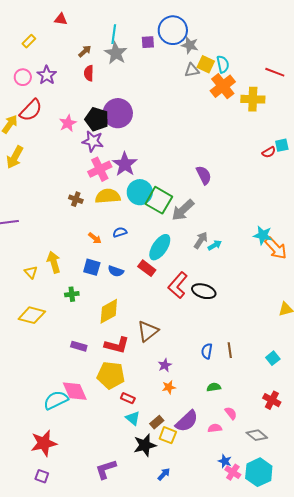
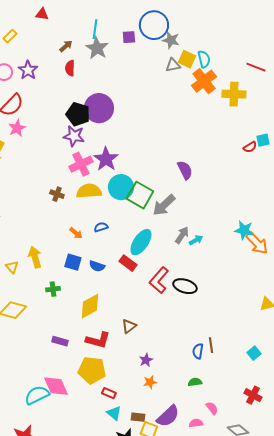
pink star: (68, 123) -> (17, 128), moved
brown triangle: (148, 331) -> (129, 326), size x0.7
blue semicircle: (207, 351) -> (198, 351), moved
brown rectangle: (157, 422) -> (138, 417), turned 48

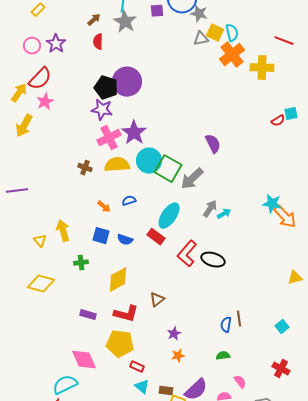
cyan semicircle: (37, 395) -> (65, 385), moved

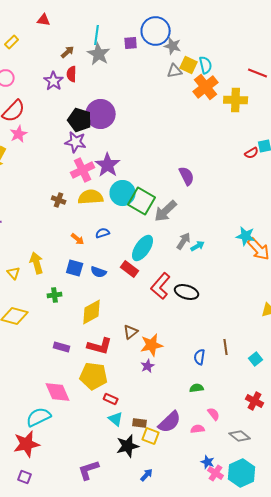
purple star: (56, 44) -> (54, 81), moved
brown line: (239, 319) -> (226, 347), moved
orange star: (178, 356) -> (152, 345), moved, size x1.6

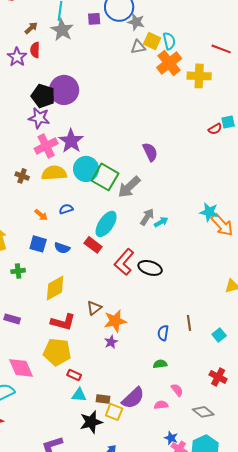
purple rectangle: (62, 347) -> (12, 319), moved
cyan triangle: (116, 419) -> (79, 395), turned -35

